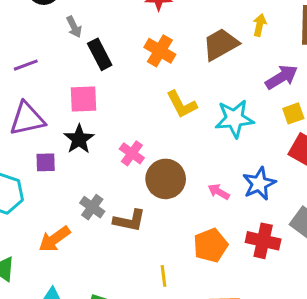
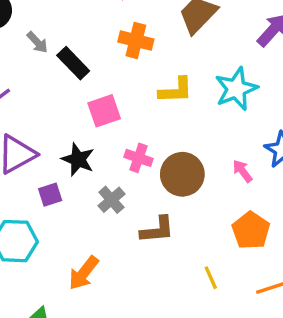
pink square: (83, 99) -> (104, 111), moved
yellow L-shape: (182, 104) -> (176, 90), turned -48
pink arrow: (219, 192) -> (243, 171), turned 40
gray cross: (92, 207) -> (111, 200), moved, turned 30

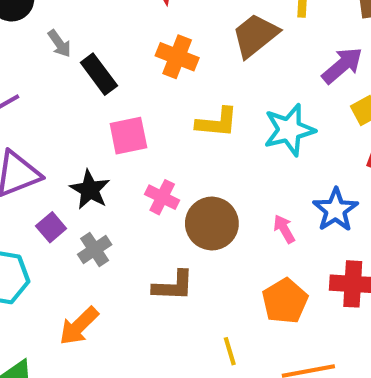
purple square: (50, 195) -> (51, 227), turned -30
gray cross: (111, 200) -> (95, 249), moved

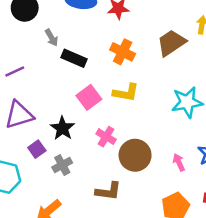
black rectangle: (99, 74) -> (74, 58), turned -35
yellow L-shape: (217, 122) -> (126, 93), moved
pink square: (128, 136) -> (89, 97), turned -30

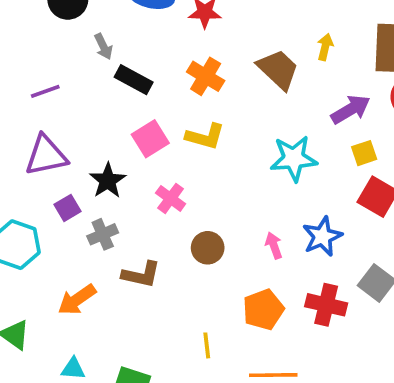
brown trapezoid: (171, 43) -> (278, 69), turned 72
brown circle: (135, 155) -> (208, 248), moved, size x0.7
brown L-shape: (108, 191) -> (141, 274), moved

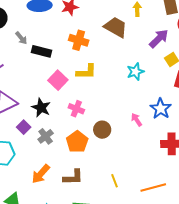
cyan star: (294, 158) -> (135, 72), size x0.7
brown L-shape: (141, 274) -> (73, 177), moved
orange pentagon: (263, 310) -> (77, 142), moved

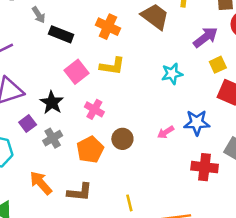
blue star: (161, 109) -> (197, 123), turned 30
pink arrow: (136, 120) -> (166, 132), turned -96
orange arrow: (41, 174) -> (41, 183), turned 90

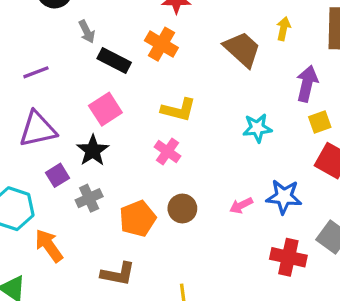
orange cross: (108, 27) -> (161, 44), moved
purple arrow: (206, 37) -> (307, 84), turned -45
pink square: (76, 72) -> (105, 109), moved
pink cross: (94, 109) -> (167, 151), moved
orange arrow: (41, 183) -> (49, 246), moved

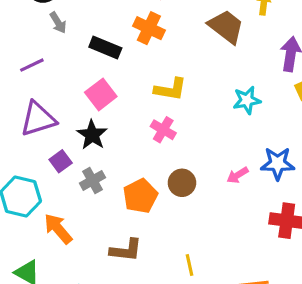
gray arrow: (87, 32) -> (58, 23), moved

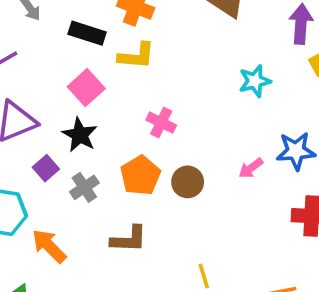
yellow L-shape: (170, 89) -> (136, 56), moved
orange pentagon: (140, 196) -> (140, 175), moved
brown L-shape: (126, 250) -> (129, 239), moved

